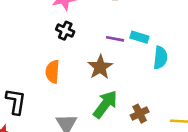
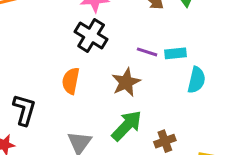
black cross: (65, 31) -> (91, 35), size x1.5
cyan rectangle: (139, 37) -> (175, 53), turned -30

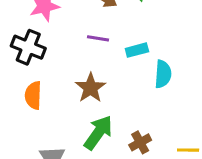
black cross: (91, 35) -> (28, 47), moved
purple line: (147, 52) -> (98, 38), moved

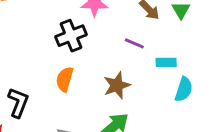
black cross: (28, 47) -> (71, 36), turned 32

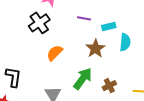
orange semicircle: (65, 79) -> (55, 53), moved, turned 42
brown star: (117, 85) -> (95, 49), moved

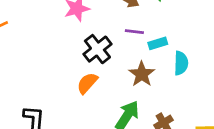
purple line: (84, 18) -> (134, 32), moved
black cross: (39, 23) -> (97, 49), moved

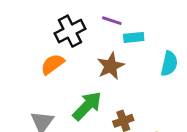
cyan semicircle: (181, 63) -> (169, 64), moved

